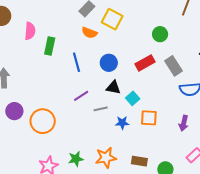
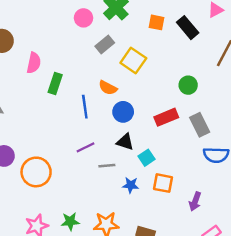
orange semicircle: (89, 33) -> (108, 88), moved
purple arrow: (184, 123) -> (195, 201), moved

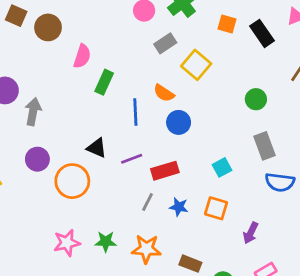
red rectangle: (166, 117) -> (165, 171), moved
black triangle: (125, 142) -> (97, 148), moved
cyan square: (147, 158) -> (222, 167), moved
gray line: (107, 166) -> (147, 202), moved, turned -63

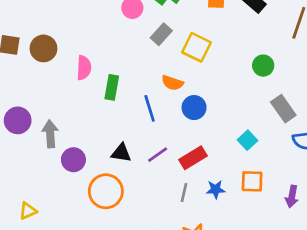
purple circle: (37, 159) -> (73, 160), moved

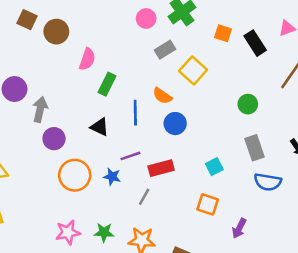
black triangle: (121, 153) -> (100, 127), moved
blue star: (216, 189) -> (112, 177), moved

